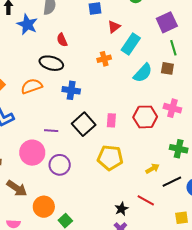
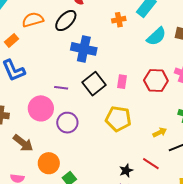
black ellipse: (51, 63) -> (66, 21), turned -65
orange semicircle: (32, 86) -> (33, 20), moved
blue cross: (71, 90) -> (84, 49), size x1.4

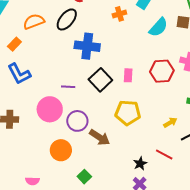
brown arrow: (23, 143) -> (100, 137), moved
orange circle: (49, 163) -> (61, 150), moved

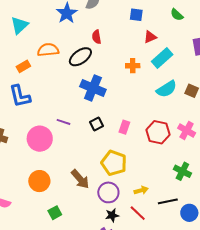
black square: (100, 80) -> (97, 124), size x0.6
purple circle: (77, 121) -> (108, 192), moved
yellow arrow: (170, 122) -> (141, 190), moved

